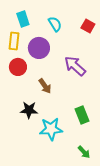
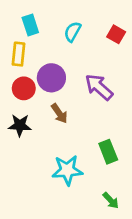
cyan semicircle: (55, 24) -> (73, 32), turned -119
purple circle: (39, 48) -> (51, 78), moved
black star: (29, 110) -> (20, 125), moved

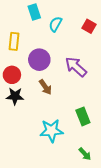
cyan rectangle: (30, 25) -> (34, 12), moved
red circle: (24, 88) -> (12, 75), moved

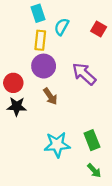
yellow rectangle: (14, 41) -> (40, 40), moved
green rectangle: (83, 116) -> (92, 140), moved

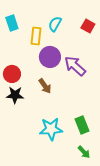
cyan rectangle: (38, 13) -> (12, 23), moved
purple circle: (44, 66) -> (50, 57), moved

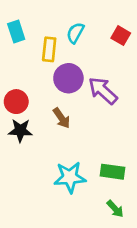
green rectangle: (82, 125) -> (112, 172), turned -60

